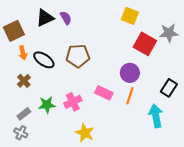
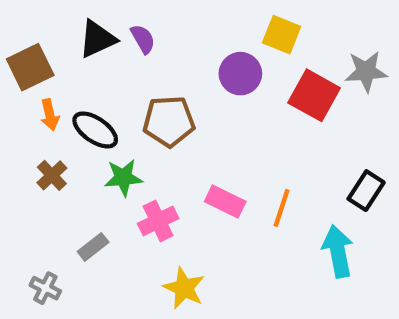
purple circle: (130, 73) -> (240, 74), moved
green star: (47, 105) -> (123, 178), moved
gray rectangle: (24, 114) -> (93, 247), moved

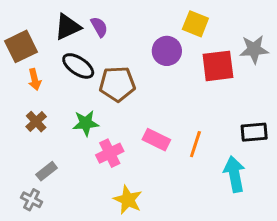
red square: (314, 95) -> (218, 66), turned -36
black ellipse: (95, 130) -> (78, 66), moved
black rectangle: (366, 191) -> (254, 132), turned 52
gray rectangle: (93, 247) -> (47, 171), moved

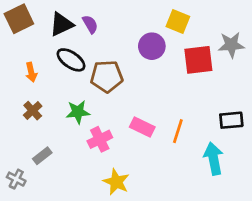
brown square: (21, 46) -> (19, 19), moved
gray cross: (32, 200) -> (16, 179), moved

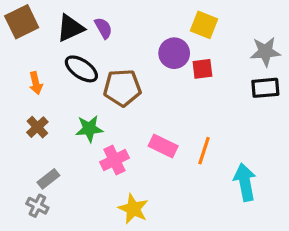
red square: (198, 60) -> (202, 69), moved, size x0.6
black rectangle: (231, 120) -> (265, 88), moved
gray cross: (16, 179) -> (37, 206), moved

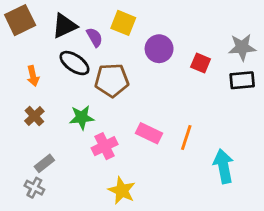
yellow square: (204, 25) -> (123, 23), moved
purple semicircle: (103, 28) -> (95, 37), moved
red square: (202, 69) -> (201, 63), moved, turned 30

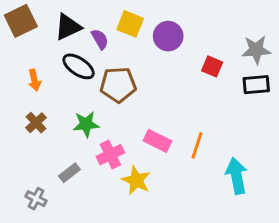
purple circle: (159, 49) -> (168, 36), moved
gray rectangle: (44, 163) -> (69, 173), moved
yellow star: (122, 191) -> (136, 180), moved

